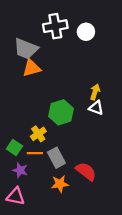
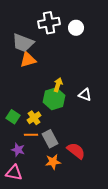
yellow arrow: (95, 92) -> (58, 85), moved
green square: (14, 148) -> (13, 117), moved

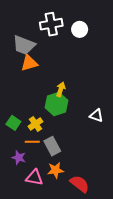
white triangle: (85, 95) -> (96, 116), moved
red semicircle: (76, 151) -> (80, 184), moved
pink triangle: (14, 173) -> (34, 178), moved

